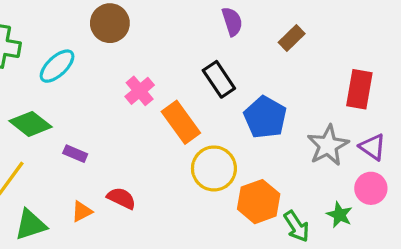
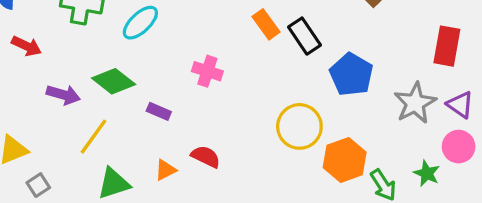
pink cross: (140, 91) -> (207, 71), moved, turned -32
orange rectangle: (181, 122) -> (266, 24), moved, size x0.7

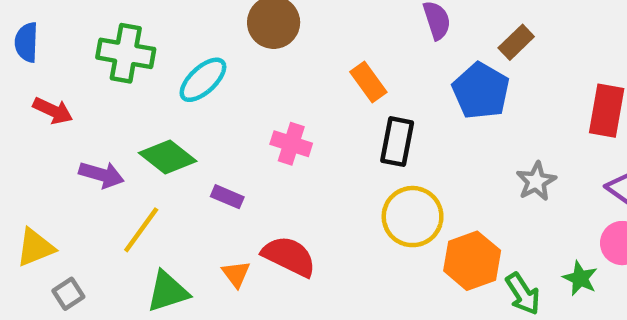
black rectangle: (304, 36) -> (397, 142), moved, turned 45
blue pentagon: (351, 75) -> (481, 91), moved
gray star: (415, 103) -> (536, 181), moved, size x0.7
red semicircle: (206, 157) -> (289, 256), size x1.4
orange triangle: (166, 170) -> (236, 274), turned -40

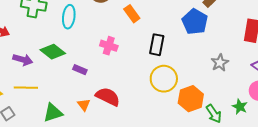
cyan ellipse: (203, 80) -> (69, 17), turned -40
orange rectangle: (368, 82) -> (132, 14), moved
yellow line: (141, 230) -> (26, 88), moved, turned 55

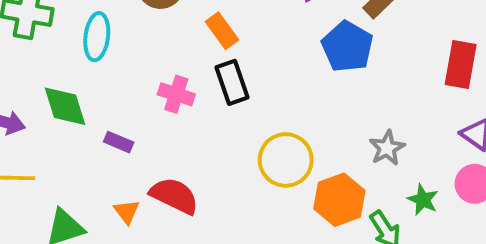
black rectangle: (157, 45) -> (232, 82), moved, turned -30
green diamond: (53, 52) -> (65, 106), turned 35
gray star: (220, 63) -> (387, 148), moved
green star: (240, 107) -> (423, 200), moved

